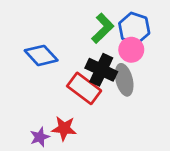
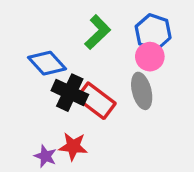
green L-shape: (103, 28) -> (98, 32), moved
black cross: (101, 70) -> (70, 93), moved
purple star: (40, 137) -> (45, 156), turned -30

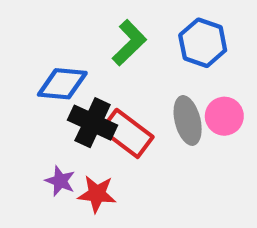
pink circle: (150, 57) -> (224, 116), moved
blue diamond: (47, 63) -> (62, 84), turned -42
purple star: (45, 156) -> (60, 181), moved

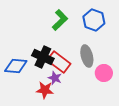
blue diamond: (62, 84) -> (16, 66), moved
pink circle: (224, 116) -> (104, 73), moved
purple star: (60, 181) -> (55, 78), moved

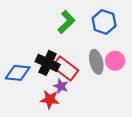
pink circle: (104, 73) -> (115, 61), moved

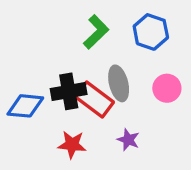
gray ellipse: (96, 62) -> (119, 83), moved
black cross: (48, 63) -> (69, 91), turned -35
purple star: (61, 86) -> (128, 140), moved

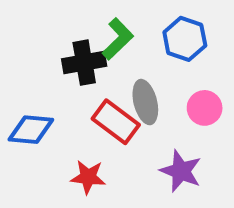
black cross: (69, 91) -> (84, 63), moved
purple star: (128, 140) -> (181, 171), moved, size x1.5

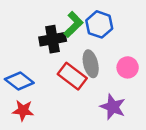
blue hexagon: (185, 39) -> (99, 24), moved
blue diamond: (31, 130) -> (19, 81), turned 32
red star: (88, 177) -> (23, 110), moved

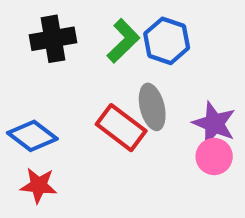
black cross: (53, 39) -> (53, 39), moved
pink circle: (128, 67) -> (214, 156), moved
purple star: (113, 107) -> (214, 123), moved

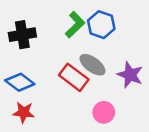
black cross: (53, 39) -> (22, 35), moved
gray ellipse: (152, 107) -> (92, 65), turned -40
pink circle: (214, 156) -> (104, 112), moved

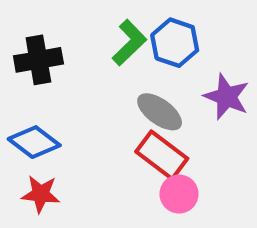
purple star: (130, 75) -> (227, 97), moved
red rectangle: (74, 77) -> (162, 155), moved

